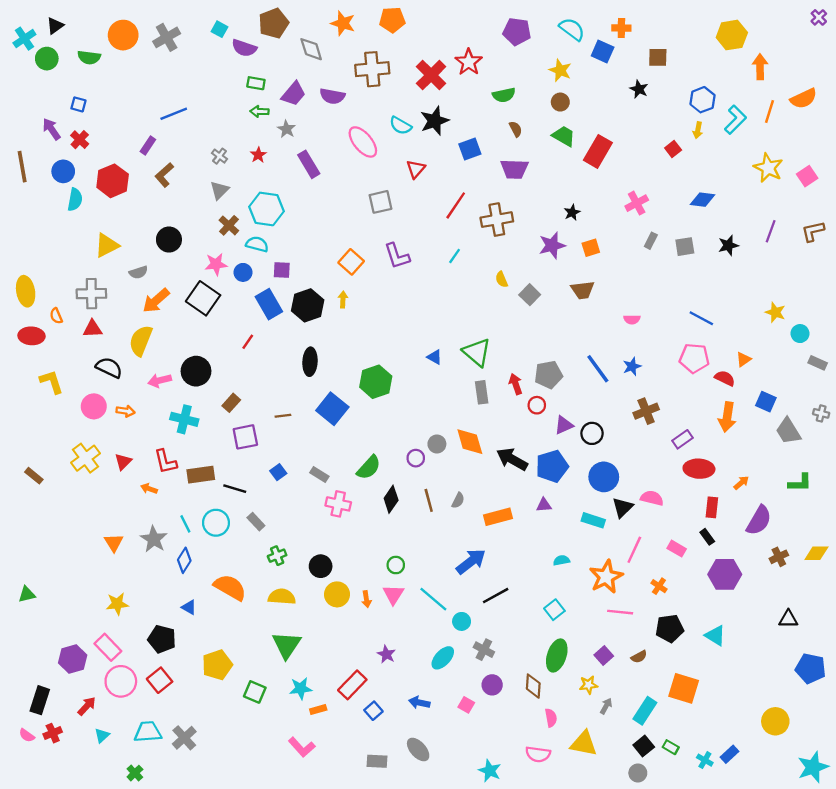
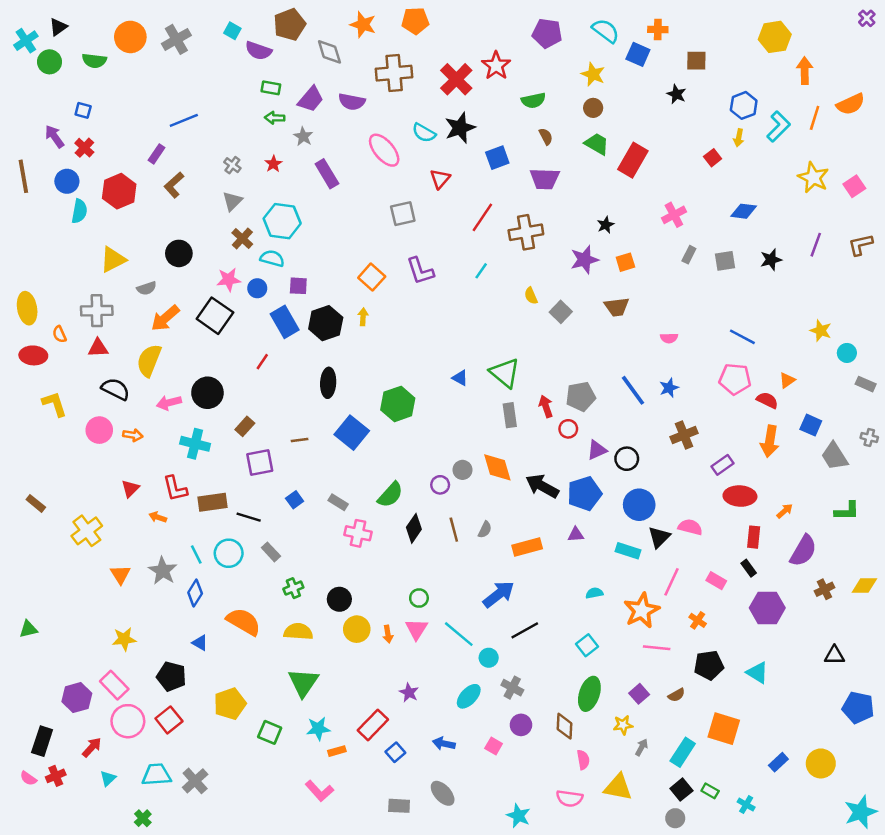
yellow cross: (86, 458) -> (87, 531), moved
blue rectangle: (729, 754) -> (778, 762), moved

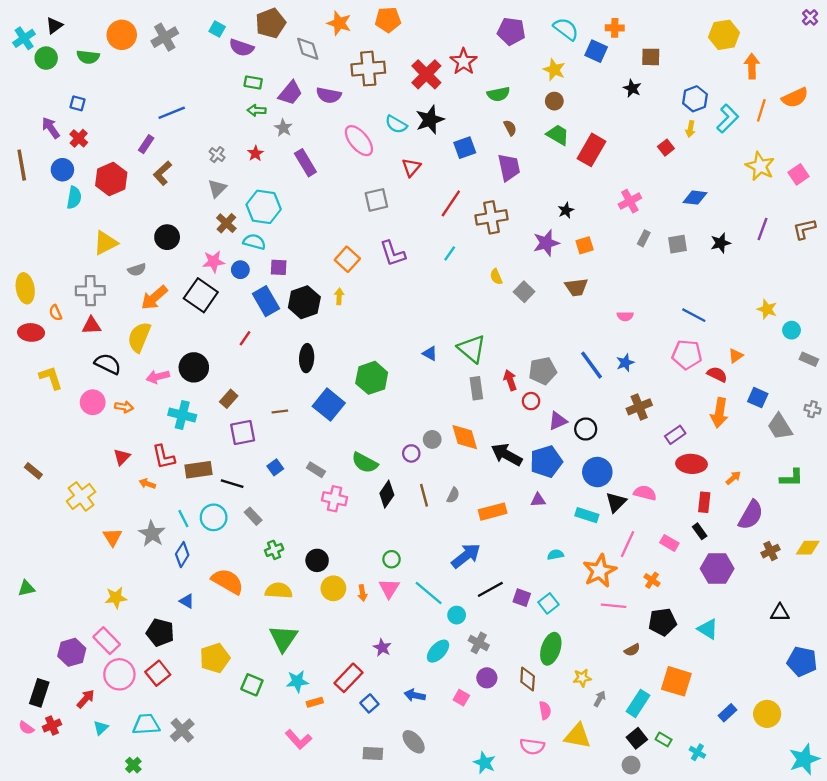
purple trapezoid: (545, 179) -> (509, 167), turned -104
green semicircle: (390, 495) -> (365, 463), turned 76
purple square: (639, 694) -> (522, 598), moved, turned -30

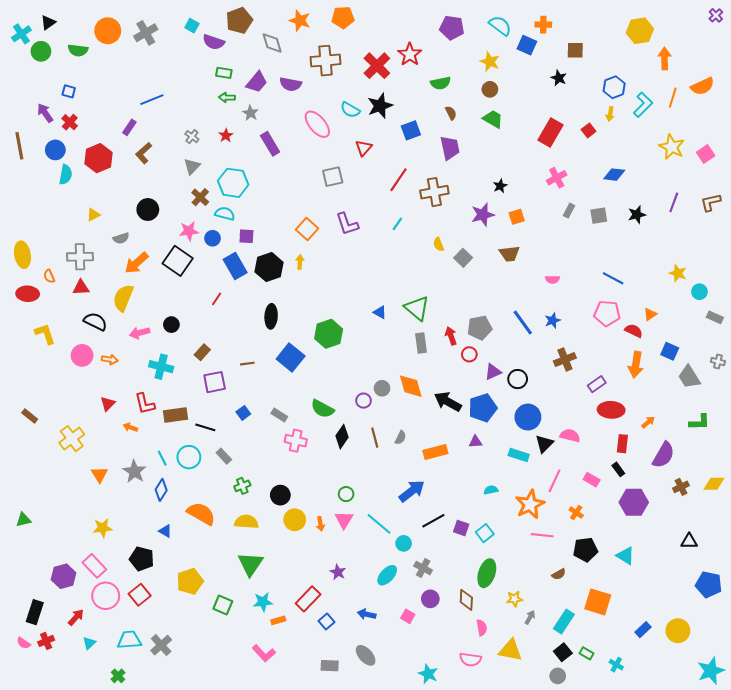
red rectangle: (592, 150) -> (550, 132), moved
yellow triangle: (105, 243) -> (93, 215), size x0.6
black circle: (194, 367) -> (171, 325), size x0.6

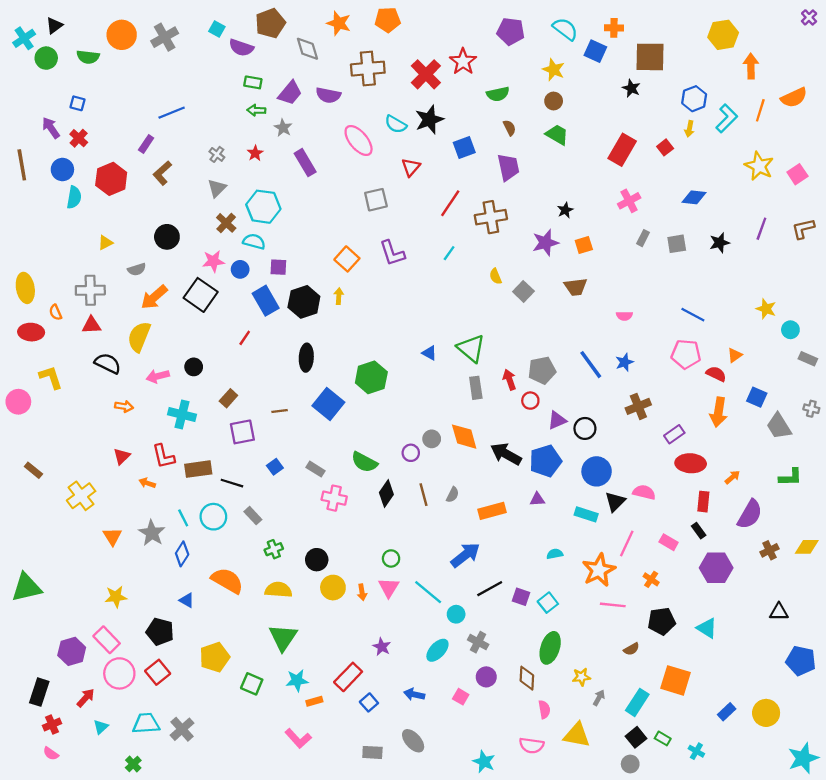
brown square: (575, 50) -> (650, 57), size x1.6
pink circle: (82, 355) -> (18, 402), moved
green triangle: (23, 520) -> (26, 588), size x1.8
pink semicircle: (23, 643) -> (51, 754), moved

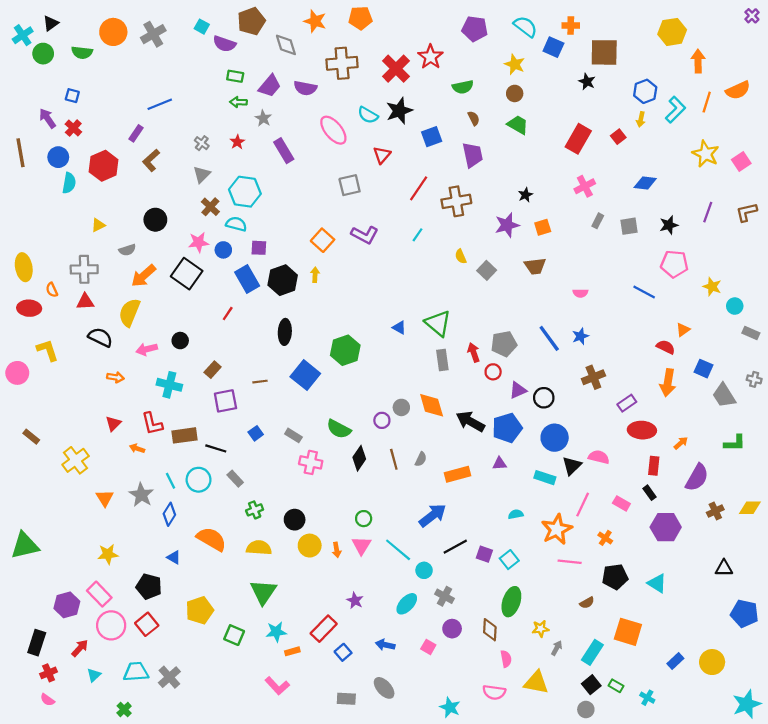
purple L-shape: (392, 253) -> (365, 235), turned -44
pink pentagon: (686, 354) -> (674, 264), moved

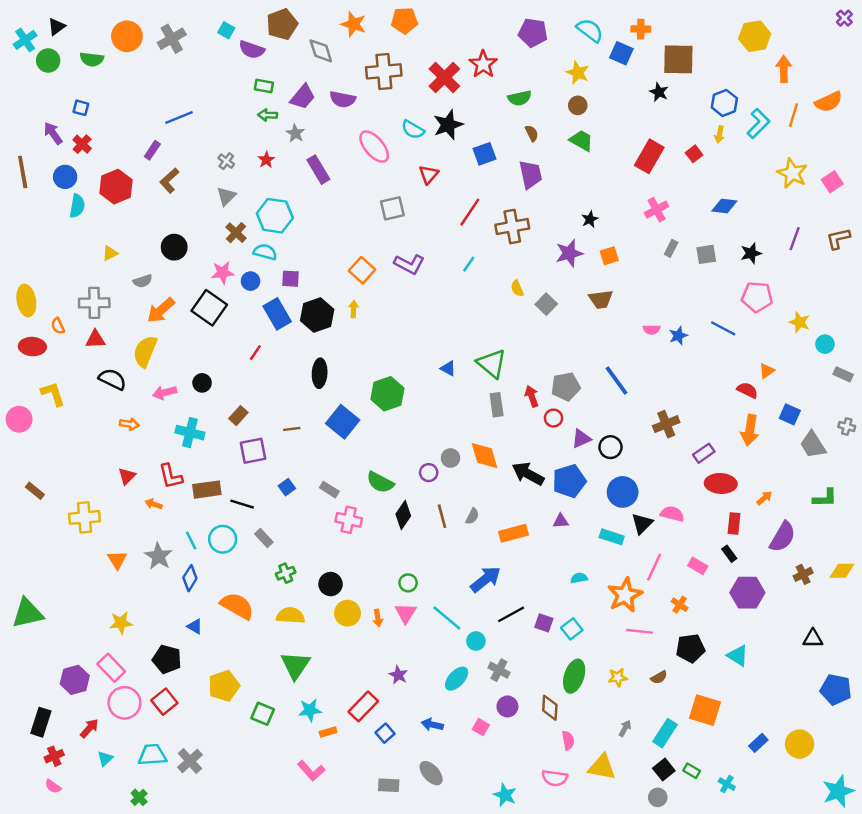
blue star: (580, 336) -> (678, 336), moved
yellow cross: (76, 460) -> (84, 517), turned 32
yellow star: (541, 629) -> (618, 677), moved

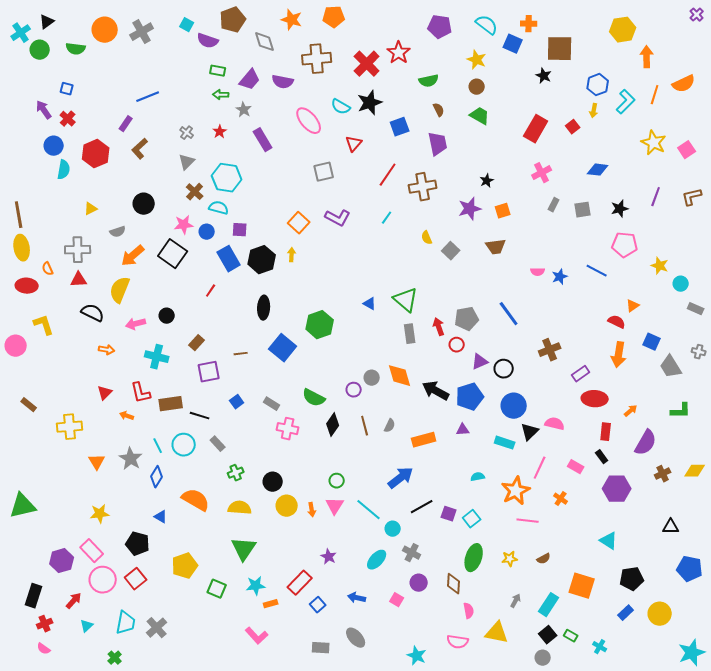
brown line: (23, 172) -> (19, 215), moved
black pentagon: (690, 648) -> (632, 579), moved
cyan trapezoid: (152, 755) -> (126, 623), turned 105

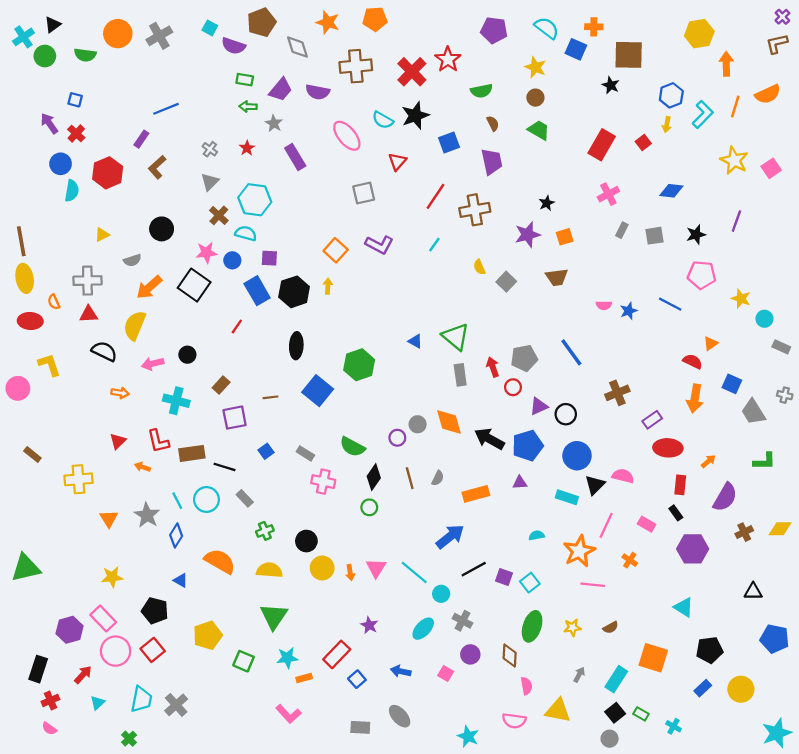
brown L-shape: (692, 197) -> (777, 44), moved
green circle: (337, 481) -> (369, 507), moved

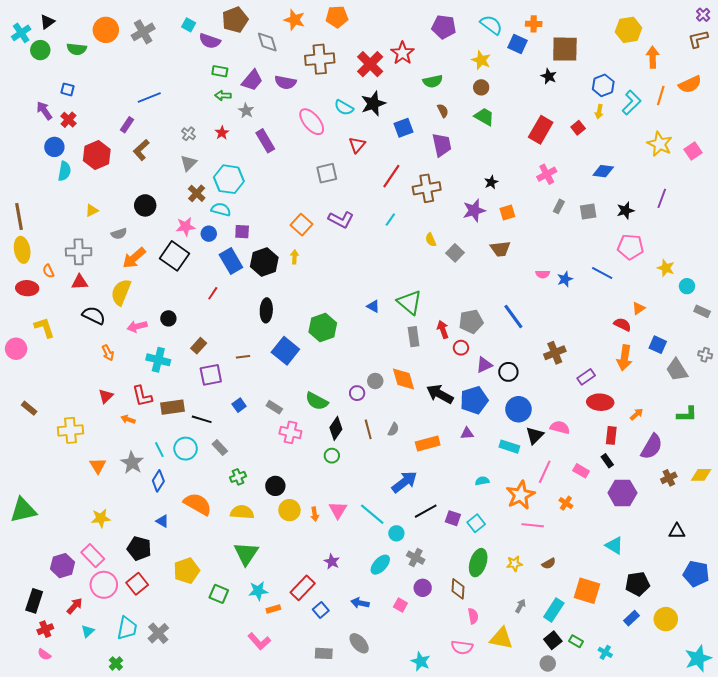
orange arrow: (120, 393) -> (108, 353), turned 56

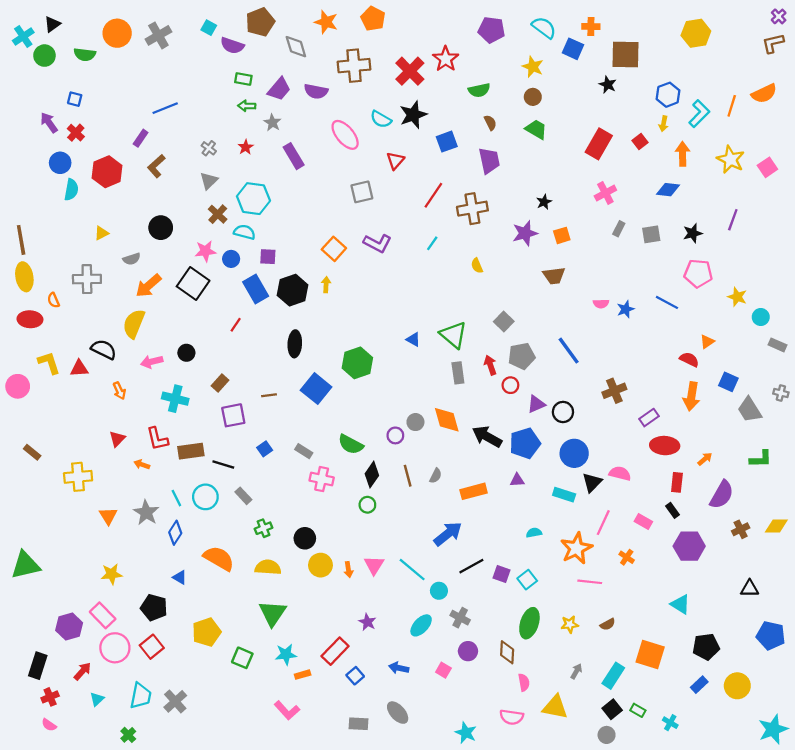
orange pentagon: (337, 17) -> (373, 19), turned 30
orange arrow: (653, 57) -> (683, 154), moved
gray square: (455, 253) -> (504, 321), moved
red triangle: (80, 282) -> (79, 368), moved

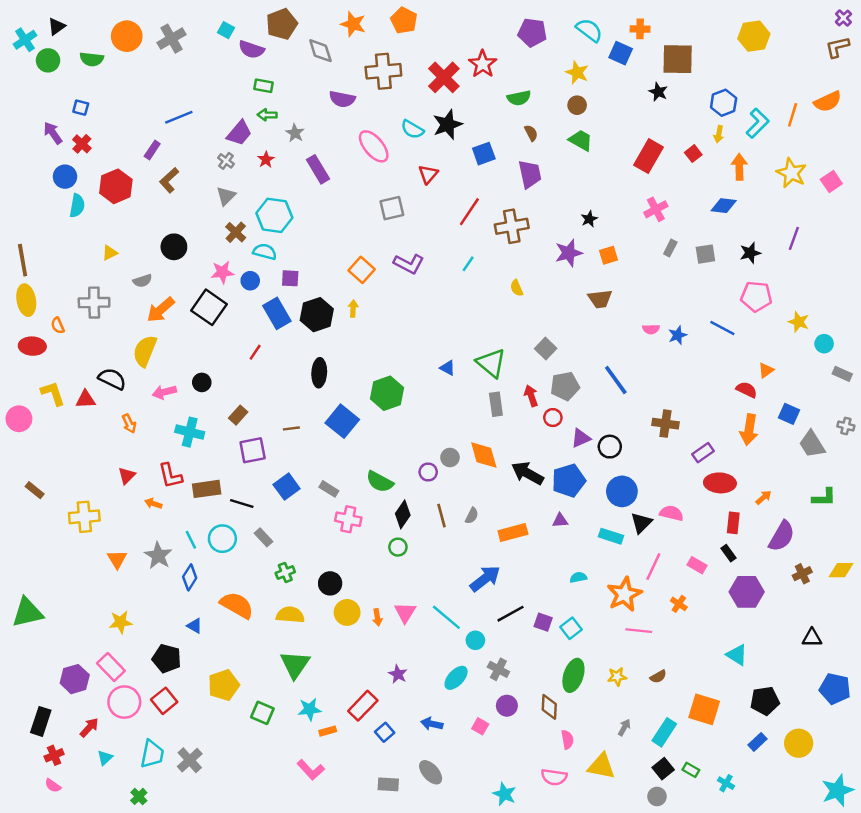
purple trapezoid: (279, 89) -> (239, 133), moved
brown cross: (614, 391) -> (665, 424), turned 30
blue square: (265, 449) -> (287, 487), size x1.5

